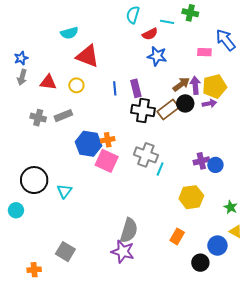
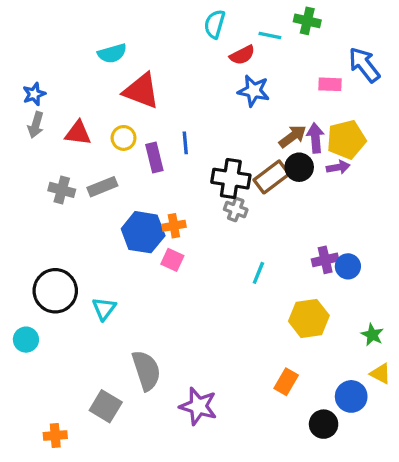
purple rectangle: (136, 88) -> (154, 157), moved
gray cross: (146, 155) -> (236, 209), moved, size x0.6
pink square: (107, 161) -> (172, 260), size x0.6
gray semicircle: (129, 230) -> (146, 370), moved, turned -35

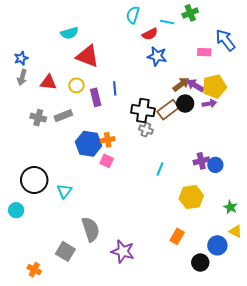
green cross: (307, 21) -> (190, 13), turned -35
purple arrow: (315, 138) -> (195, 85), turned -54
orange cross: (55, 435) -> (34, 270), turned 32

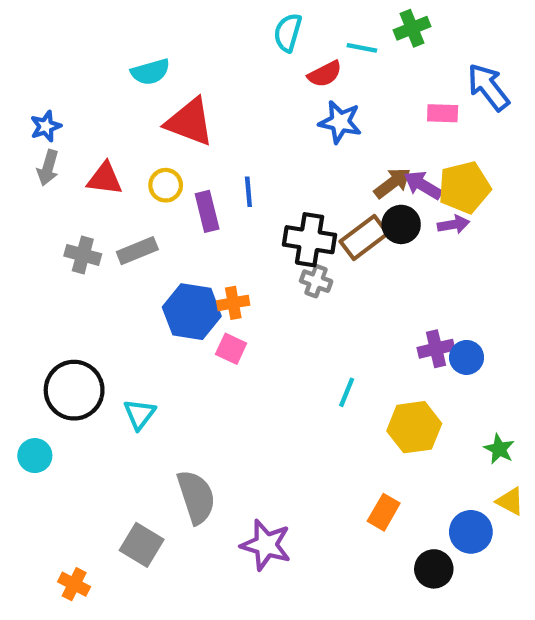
cyan line: (160, 169) -> (347, 392), moved

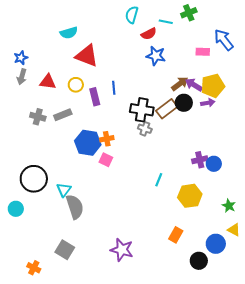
gray semicircle: (196, 497) -> (75, 207), moved

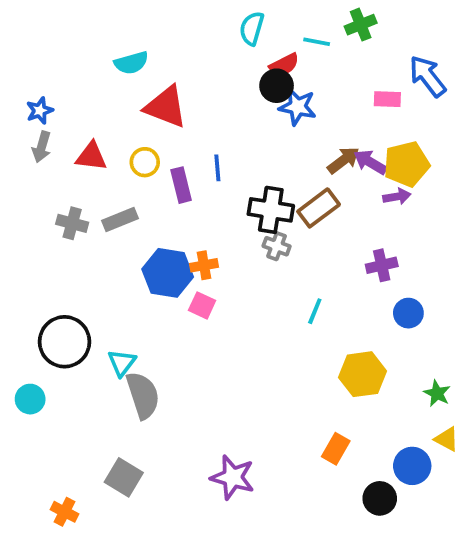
black circle: (184, 103) -> (277, 86), moved
purple cross: (200, 160) -> (382, 265), moved
cyan line: (159, 180) -> (315, 311), moved

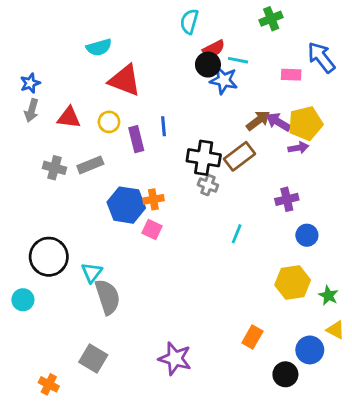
cyan line: (317, 42) -> (238, 60), moved
yellow hexagon: (363, 374) -> (293, 283), moved

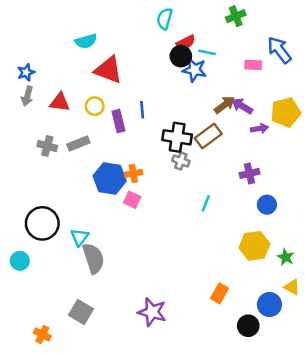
yellow pentagon: (305, 123) -> (286, 112), moved

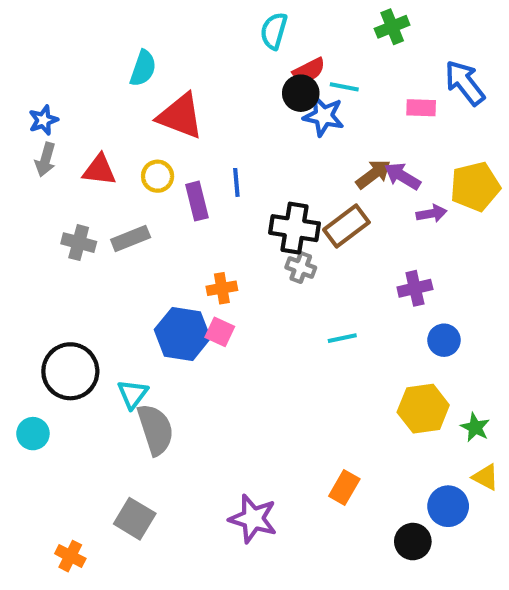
cyan semicircle: (86, 41) -> (143, 68), turned -55
blue hexagon: (110, 178) -> (182, 334), moved
cyan line: (206, 203) -> (342, 338), turned 56
orange rectangle: (220, 293) -> (344, 488), moved

